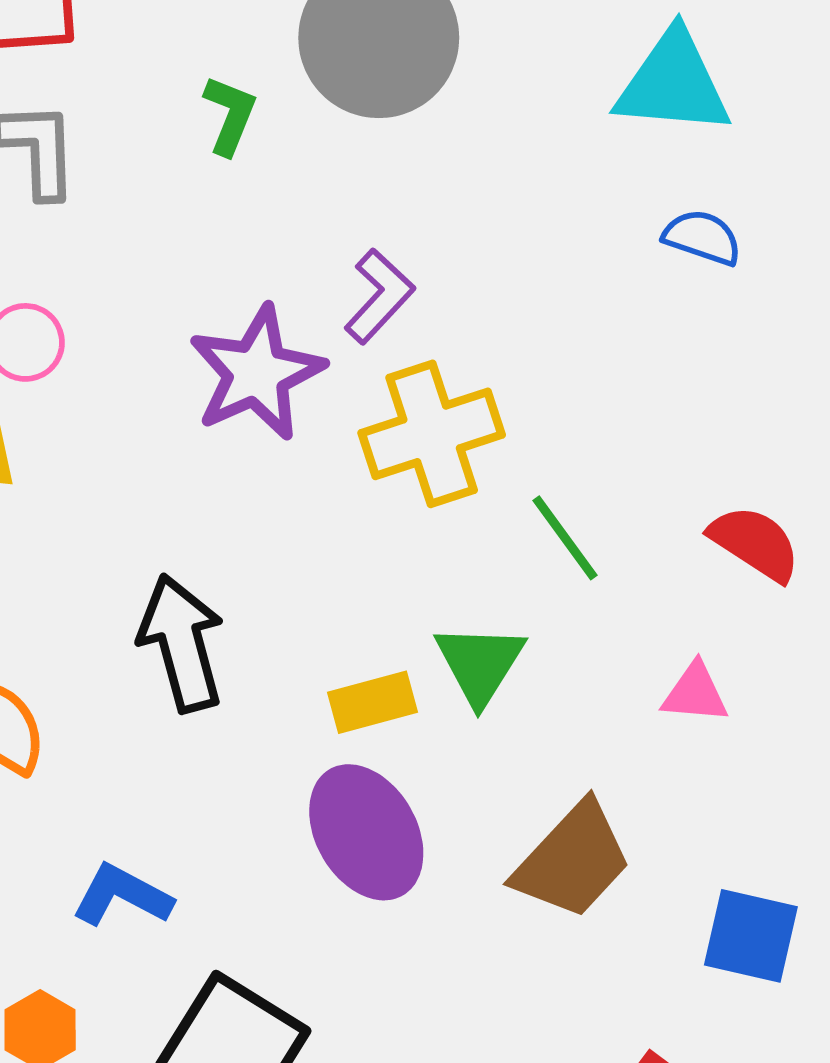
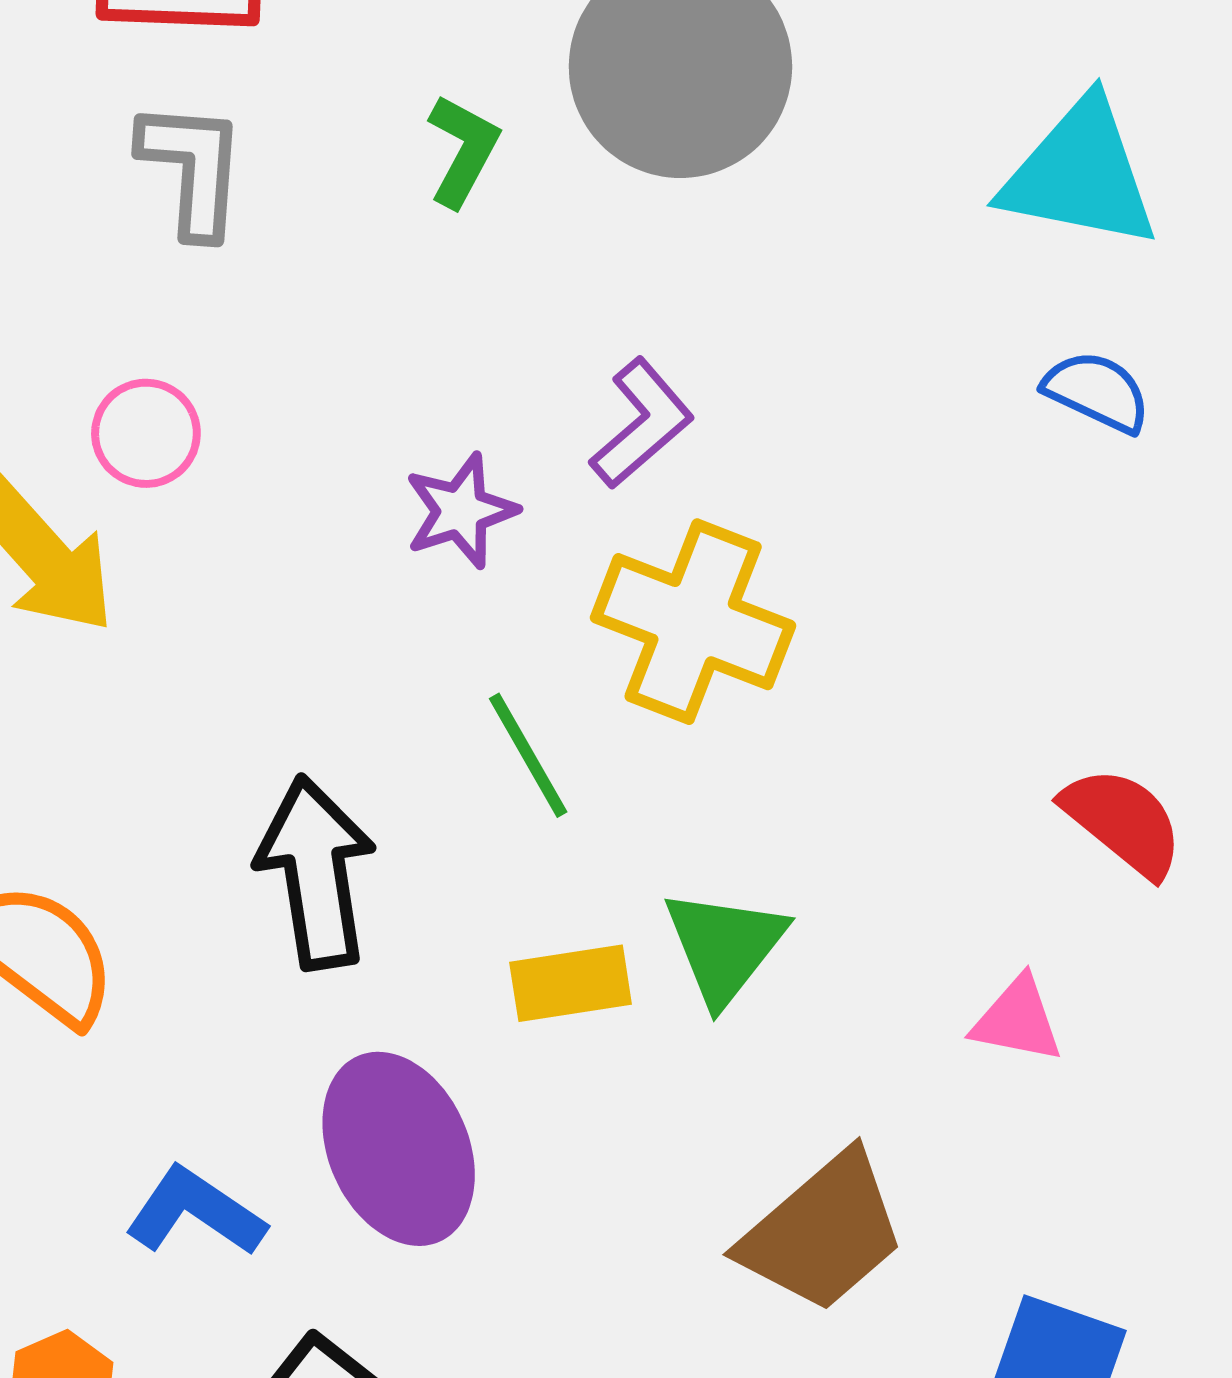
purple star: (257, 373) -> (461, 511), size x0.6
yellow cross: (432, 434) -> (693, 622), turned 33
green line: (565, 538) -> (528, 755), moved
purple ellipse: (366, 832) -> (399, 1149), moved

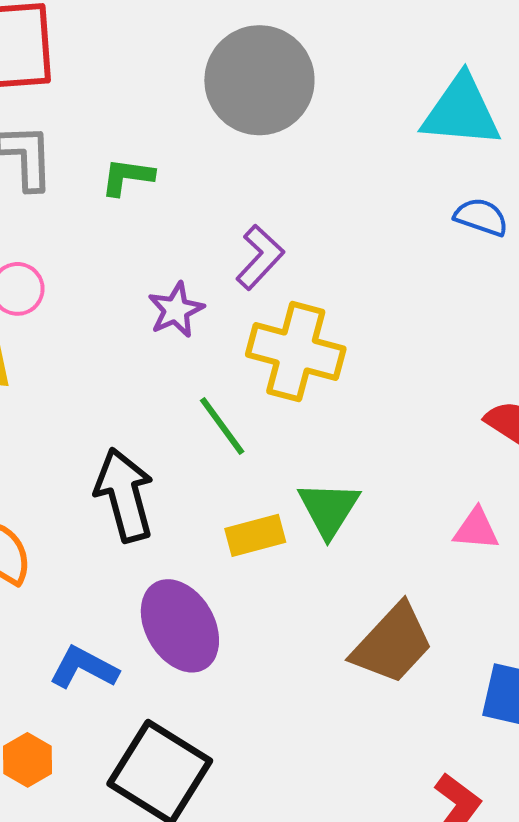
green L-shape: (463, 150) -> (127, 177), moved, turned -104

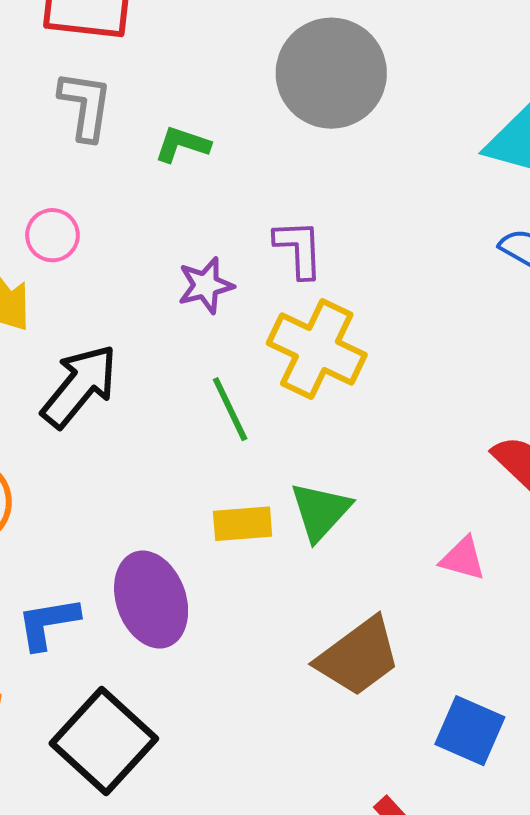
purple L-shape: (260, 257) -> (299, 249), turned -56
black arrow: (124, 495) -> (79, 386), moved, turned 44
blue L-shape: (84, 668) -> (48, 623), turned -48

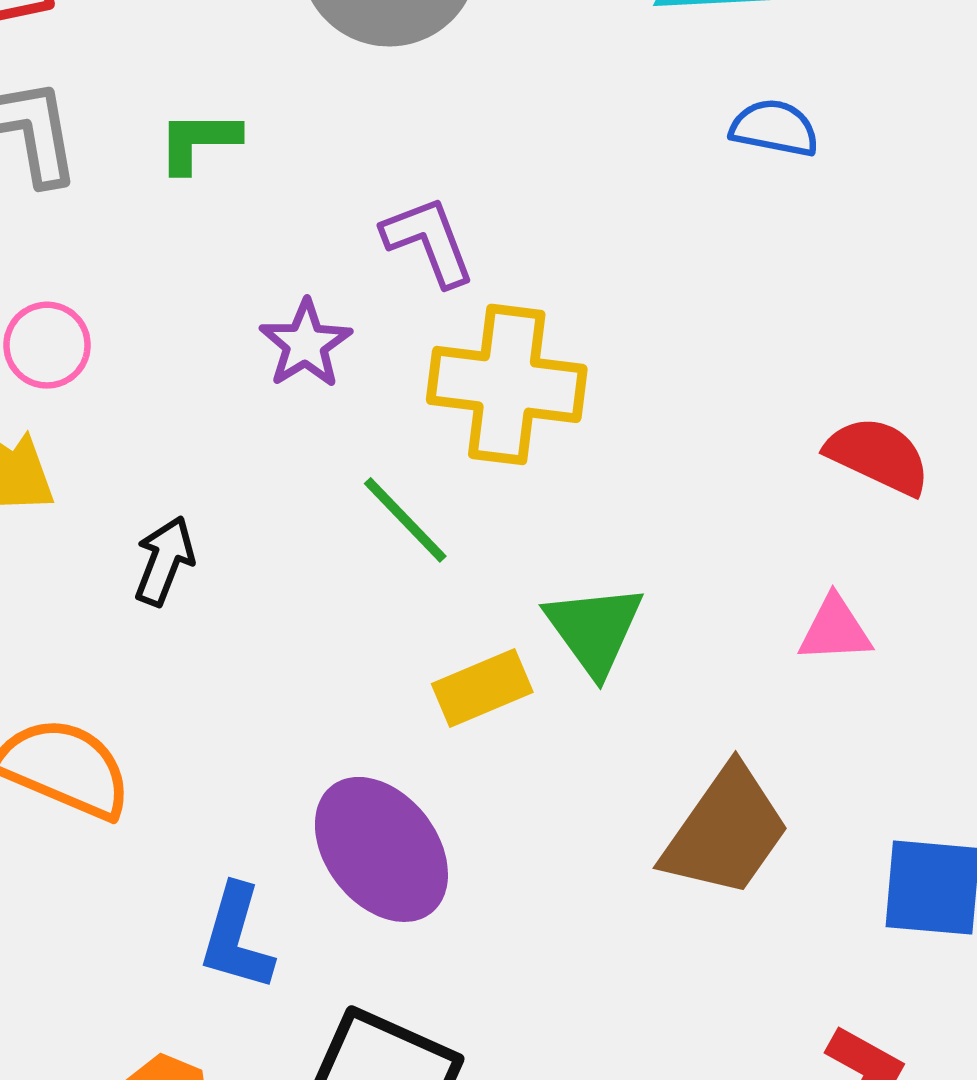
black arrow: (79, 386) -> (164, 561), size x0.6
blue L-shape: (48, 623) -> (236, 938), turned -46

